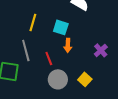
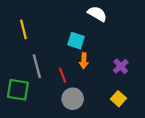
yellow line: (33, 22) -> (23, 29), moved, turned -30
yellow square: (85, 79) -> (118, 99), moved

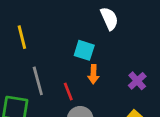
white semicircle: (97, 14) -> (109, 19), turned 36

